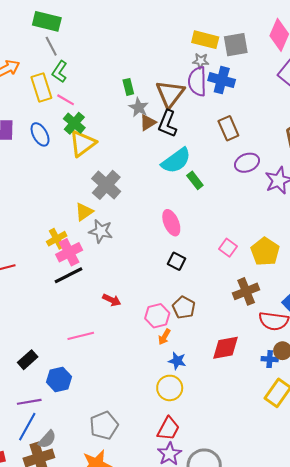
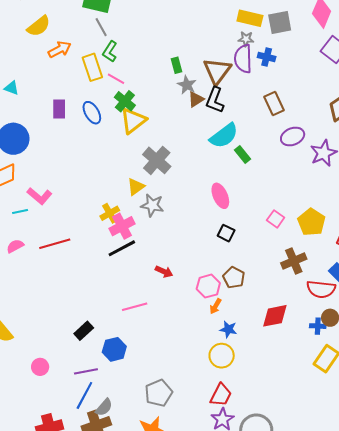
blue cross: (222, 80) -> (267, 57), size x0.7

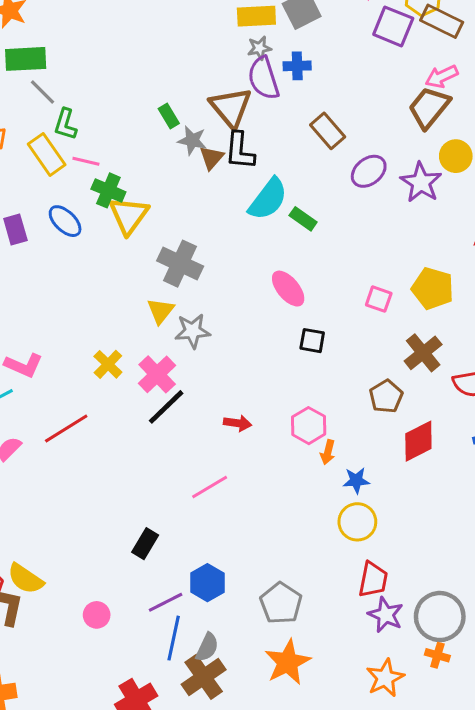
yellow cross: (110, 213) -> (108, 364), moved
brown pentagon: (234, 278) -> (386, 396), moved, turned 30
blue hexagon: (114, 349) -> (207, 583), moved

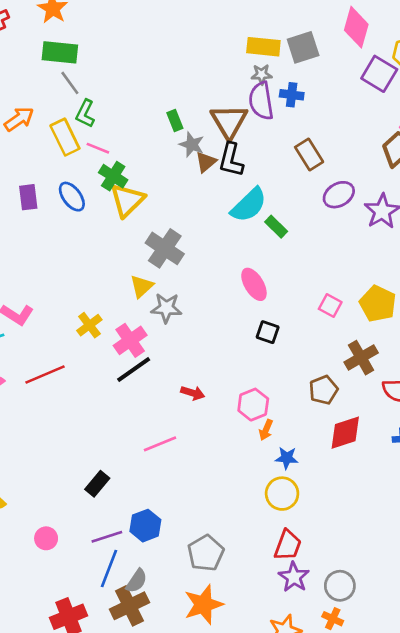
gray circle: (440, 617) -> (340, 586), size x0.7

